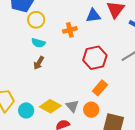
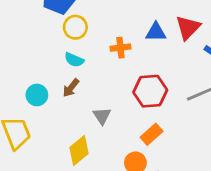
yellow diamond: (50, 106) -> (79, 151), turned -75
gray triangle: (72, 106) -> (102, 116), moved
cyan circle: (26, 110) -> (37, 95), moved

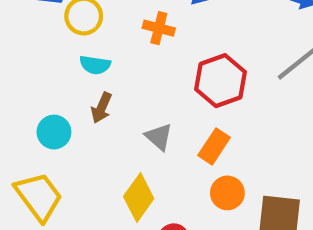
orange cross: (120, 48) -> (159, 28), turned 36
orange rectangle: (152, 134) -> (214, 146), moved

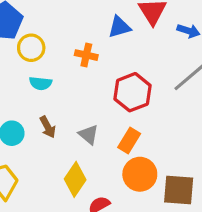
brown arrow: (102, 108) -> (48, 127), moved, turned -50
orange circle: (227, 193) -> (140, 174), size x1.4

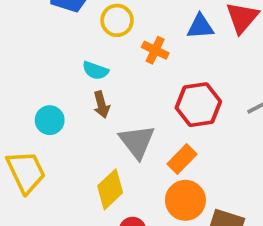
yellow circle: (31, 48) -> (117, 20), moved
brown arrow: (48, 127) -> (101, 105), moved
gray triangle: (89, 135) -> (137, 142), size x1.5

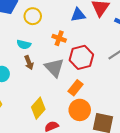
orange cross: (155, 50) -> (59, 38), moved
gray triangle: (137, 142) -> (54, 68), moved

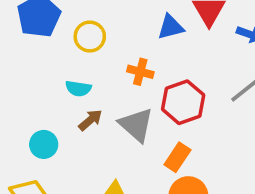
brown arrow: (29, 63) -> (90, 120), turned -104

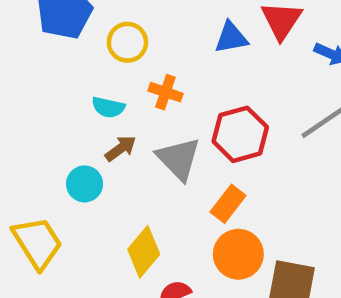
orange cross: (140, 72) -> (165, 92), moved
cyan circle: (44, 144) -> (85, 184), moved

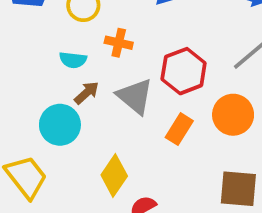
cyan circle: (85, 184) -> (60, 125), size x1.4
orange circle: (238, 254) -> (233, 115), moved

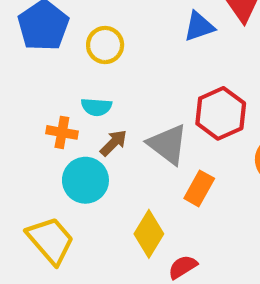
orange cross: (119, 43) -> (62, 132), moved
orange rectangle: (179, 129) -> (199, 188), moved

